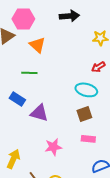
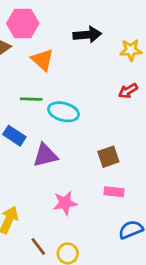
black arrow: (69, 16) -> (87, 35), moved
cyan ellipse: (86, 90) -> (63, 112), moved
purple triangle: (39, 113) -> (45, 155), turned -30

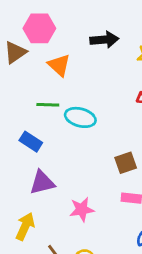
purple triangle: (45, 155) -> (42, 183), moved

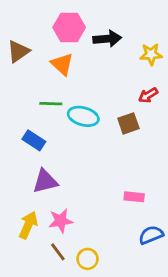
pink hexagon: (39, 28) -> (69, 27), moved
brown square: (126, 163) -> (128, 123), moved
pink star: (82, 209) -> (61, 221), moved

